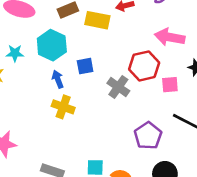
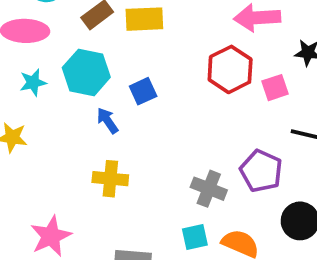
cyan star: (15, 53) -> (33, 83), moved
gray cross: (118, 87) -> (209, 189), moved
yellow cross: (63, 107) -> (110, 179), moved

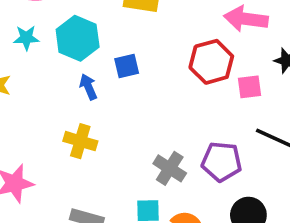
purple pentagon: (261, 171) -> (222, 162), turned -30

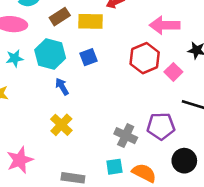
blue square: (127, 66) -> (89, 57), moved
pink square: (250, 87) -> (173, 72), turned -30
yellow cross: (80, 141) -> (61, 125), turned 35

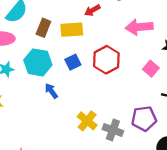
brown rectangle: (60, 17) -> (43, 28), turned -30
red hexagon: (145, 58) -> (106, 60), moved
yellow cross: (61, 125) -> (87, 121), moved

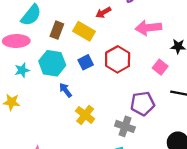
yellow rectangle: (72, 30) -> (84, 31), turned 35
purple pentagon: (144, 119) -> (143, 104), moved
yellow cross: (87, 121) -> (85, 115), moved

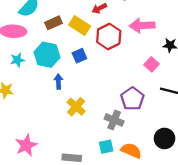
brown rectangle: (57, 30) -> (53, 23), turned 42
red hexagon: (118, 59) -> (109, 36), moved
blue arrow: (65, 90) -> (58, 82), turned 32
purple pentagon: (143, 104) -> (132, 99), turned -30

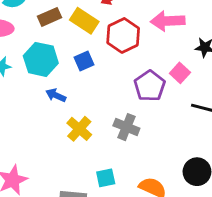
blue arrow: (58, 82) -> (56, 95), turned -64
purple pentagon: (132, 99) -> (150, 86), moved
gray cross: (114, 120) -> (126, 127), moved
cyan square: (106, 147) -> (106, 178), moved

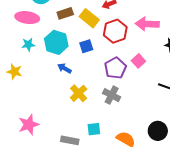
pink square: (180, 73) -> (138, 61), moved
purple pentagon: (150, 86) -> (115, 68), moved

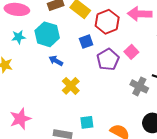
blue square: (86, 46) -> (86, 42), moved
gray cross: (112, 95) -> (139, 86), moved

